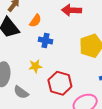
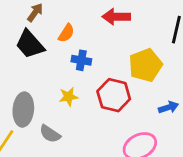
red hexagon: (60, 83) -> (114, 95), moved

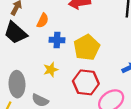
yellow pentagon: (145, 65) -> (87, 47), moved
red hexagon: (114, 95) -> (86, 82), moved

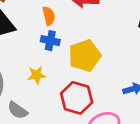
orange semicircle: (43, 21) -> (49, 16), moved, turned -48

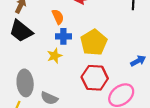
yellow star: (37, 75) -> (55, 56), moved

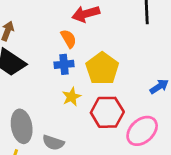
orange semicircle: (58, 17) -> (69, 39), moved
yellow star: (55, 56) -> (72, 97), moved

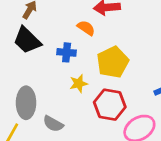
orange semicircle: (69, 39) -> (86, 28), turned -36
blue cross: (64, 64) -> (67, 52), moved

